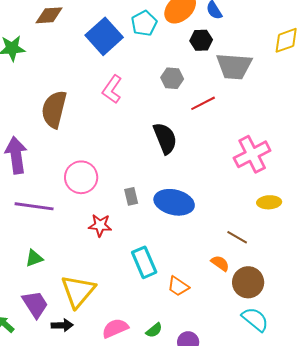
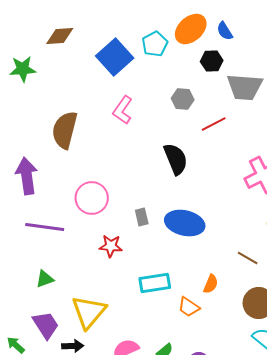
cyan rectangle: (144, 262) -> (155, 283), turned -76
orange semicircle: (220, 263) -> (211, 284), moved, turned 78

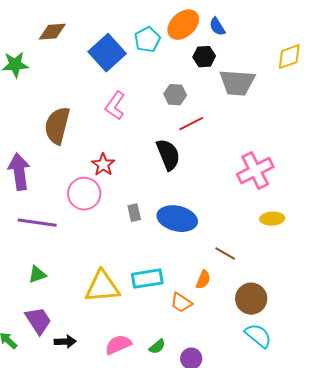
red line: (214, 124) -> (191, 124), moved
red star: (111, 246) -> (103, 165), moved, turned 30
brown line: (248, 258) -> (225, 254), moved
yellow triangle: (89, 312) -> (102, 287), moved, turned 45

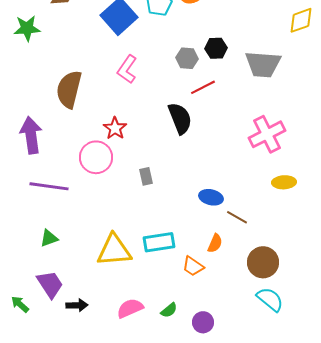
black hexagon: (204, 57) -> (216, 48), moved
gray trapezoid: (237, 83) -> (263, 64), moved
blue ellipse: (177, 219) -> (211, 197), moved, size x0.6

